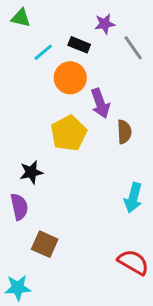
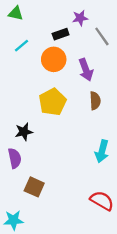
black rectangle: (79, 45) -> (61, 34), turned -42
cyan line: (43, 52) -> (22, 46), moved
purple arrow: (100, 103) -> (86, 70), moved

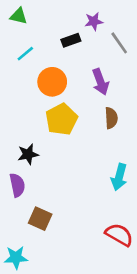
orange circle: (54, 59) -> (52, 82), moved

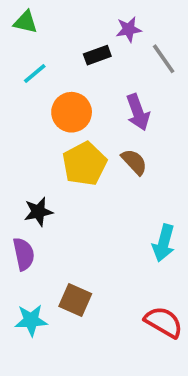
brown semicircle: (111, 118) -> (134, 162), moved, turned -40
brown square: (40, 219) -> (75, 300), moved
cyan star: (16, 258) -> (31, 320), moved

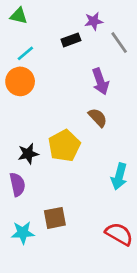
orange circle: (72, 112) -> (20, 81), moved
yellow pentagon: (84, 164) -> (64, 146), moved
brown square: (75, 300) -> (55, 218), turned -35

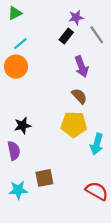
green triangle: (19, 16) -> (15, 13), turned -40
black rectangle: (71, 40) -> (66, 36), moved, turned -32
yellow pentagon: (64, 146) -> (74, 124), moved, turned 30

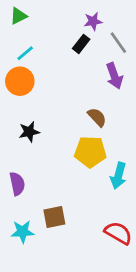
purple arrow: (81, 67) -> (114, 76), moved
black star: (23, 126) -> (29, 132), moved

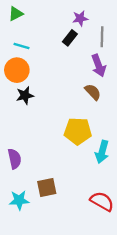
gray line: (118, 43) -> (102, 37), turned 36
cyan line: (25, 53) -> (21, 46), turned 56
brown semicircle: (97, 117) -> (93, 92), moved
black star: (29, 132) -> (25, 95), moved

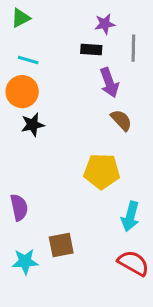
black rectangle: (70, 38) -> (91, 50), turned 56
purple arrow: (99, 66) -> (109, 83), moved
cyan arrow: (102, 152) -> (130, 216), moved

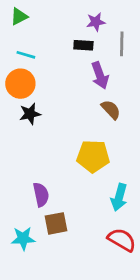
purple semicircle: (19, 207) -> (41, 195), moved

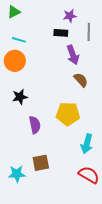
black star: (30, 114) -> (20, 97), moved
purple semicircle: (41, 195) -> (35, 125), moved

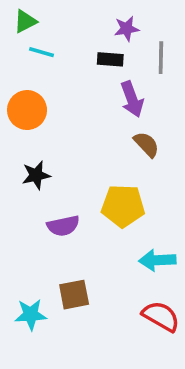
cyan line: (19, 40) -> (41, 52), moved
purple semicircle: (35, 125) -> (63, 226), turned 90
cyan arrow: (87, 144) -> (157, 260), turned 72

